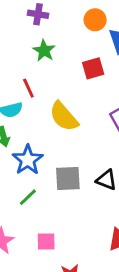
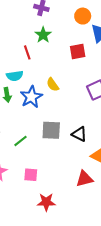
red line: (28, 88) -> (27, 52), moved
yellow semicircle: (64, 117) -> (53, 85), size x0.6
blue star: (28, 160) -> (31, 97), moved

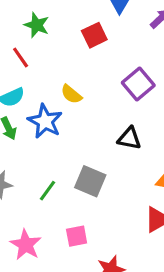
gray square: (51, 130) -> (90, 181), moved, turned 36
black triangle: (79, 134) -> (129, 138), moved

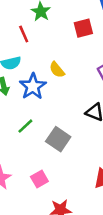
green line: (48, 191) -> (25, 126), moved
pink square: (77, 236) -> (39, 179), turned -30

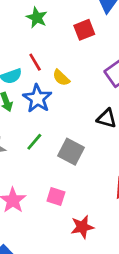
red line: (24, 34) -> (35, 62), moved
pink square: (39, 179) -> (56, 197), turned -36

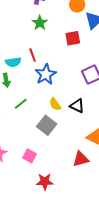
yellow semicircle: (61, 78) -> (55, 104), moved
blue star: (37, 98) -> (46, 74), moved
green line: (34, 142) -> (21, 104), moved

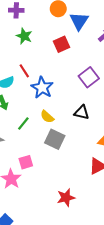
yellow semicircle: (55, 104) -> (47, 117), moved
pink square: (30, 156) -> (26, 162), moved, turned -32

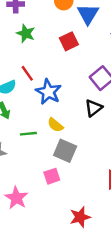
black triangle: (82, 112) -> (94, 108), moved, turned -49
green line: (23, 123) -> (28, 134), turned 48
pink square: (26, 162) -> (52, 176), moved

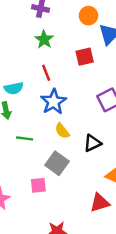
red line: (27, 73) -> (46, 73), moved
black triangle: (94, 108) -> (92, 143), moved
yellow semicircle: (55, 125) -> (62, 131), moved

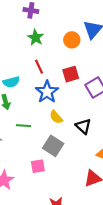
orange circle: (89, 16) -> (72, 40), moved
red square: (85, 57) -> (71, 74), moved
black triangle: (92, 143) -> (83, 126), turned -49

